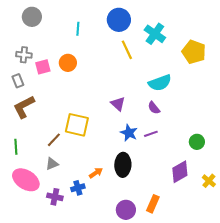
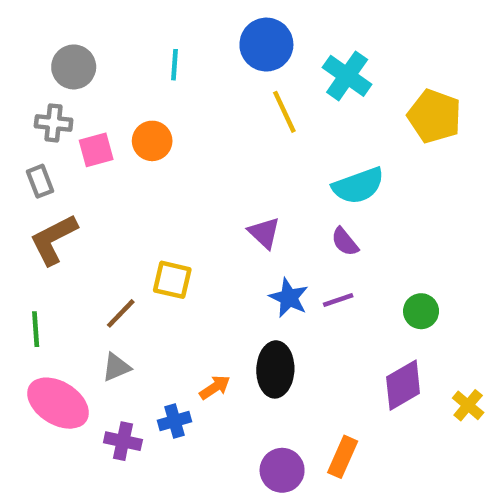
gray circle: (32, 17) -> (74, 67), moved
yellow square: (77, 125) -> (172, 280), size x0.7
green circle: (197, 142) -> (421, 311), moved

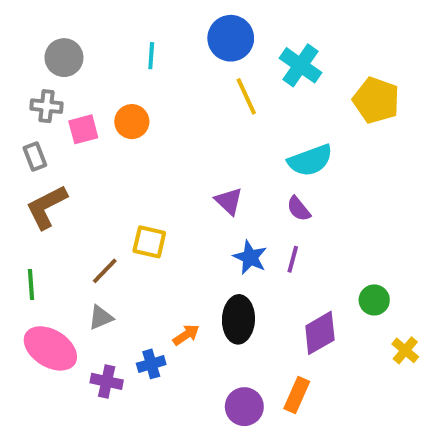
purple line: (338, 300) -> (293, 259), turned -56
green circle: (421, 311) -> (374, 300), moved
purple diamond: (403, 385) -> (320, 333), moved

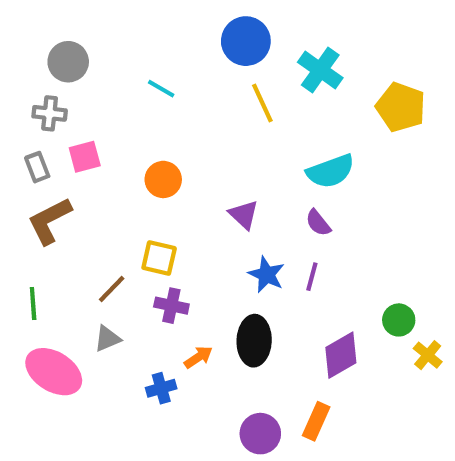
cyan line: (151, 56) -> (161, 89), moved, turned -64
orange circle: (132, 122) -> (163, 179), moved
pink square: (83, 129) -> (85, 157), moved
yellow cross: (405, 350) -> (428, 355), moved
purple cross: (107, 381) -> (171, 306), moved

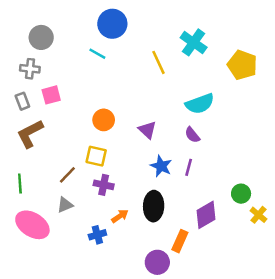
blue circle: (246, 41) -> (112, 24), moved
orange circle: (163, 179) -> (104, 120), moved
orange rectangle: (316, 421) -> (180, 241), moved

